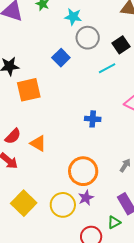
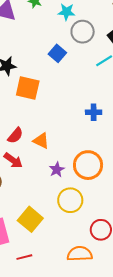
orange square: (29, 90) -> (28, 88), turned 30
purple star: (86, 198) -> (57, 170), moved
yellow square: (24, 203) -> (30, 219), moved

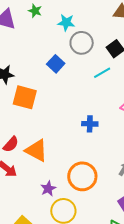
orange triangle: (41, 141) -> (36, 150), size x1.4
purple star: (57, 170) -> (48, 189), moved

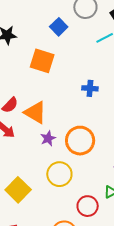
orange square: (25, 97) -> (42, 61), moved
purple star: (48, 189) -> (48, 138), moved

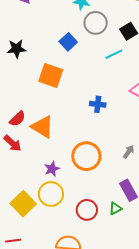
purple star: (48, 138) -> (52, 169), moved
yellow circle: (59, 174) -> (51, 194), moved
red circle: (88, 206) -> (87, 210), moved

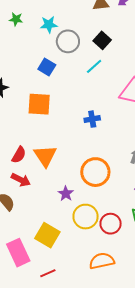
orange triangle: (42, 127) -> (45, 156), turned 40
yellow circle: (51, 194) -> (86, 217), moved

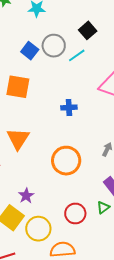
gray circle: (68, 41) -> (54, 46), moved
purple star: (66, 194) -> (26, 196), moved
yellow circle: (86, 217) -> (38, 229), moved

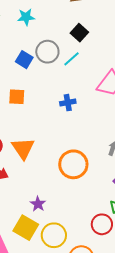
orange square: (18, 87) -> (17, 97), size x0.7
blue cross: (69, 108) -> (68, 103), moved
red circle: (75, 213) -> (102, 224), moved

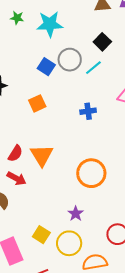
cyan star: (26, 17) -> (50, 24), size x1.5
orange square: (17, 97) -> (37, 103), turned -30
purple star: (38, 204) -> (76, 214), moved
yellow square: (26, 228) -> (41, 235), size x0.7

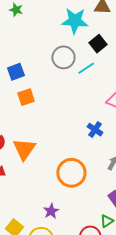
cyan star: (50, 24) -> (75, 21), moved
blue square: (46, 67) -> (16, 72), moved, turned 30
blue cross: (88, 111) -> (95, 130), moved, turned 35

